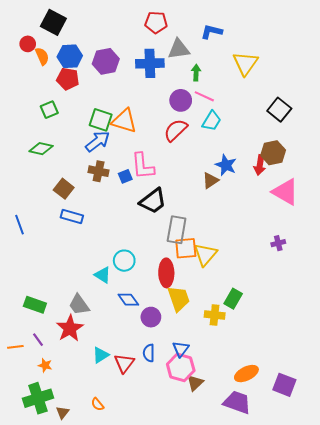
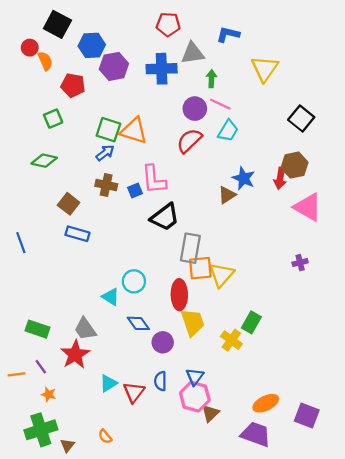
blue hexagon: (70, 56) -> (92, 45), moved
blue arrow: (98, 141) -> (105, 153), size x0.7
yellow cross: (215, 315) -> (231, 340), turned 30

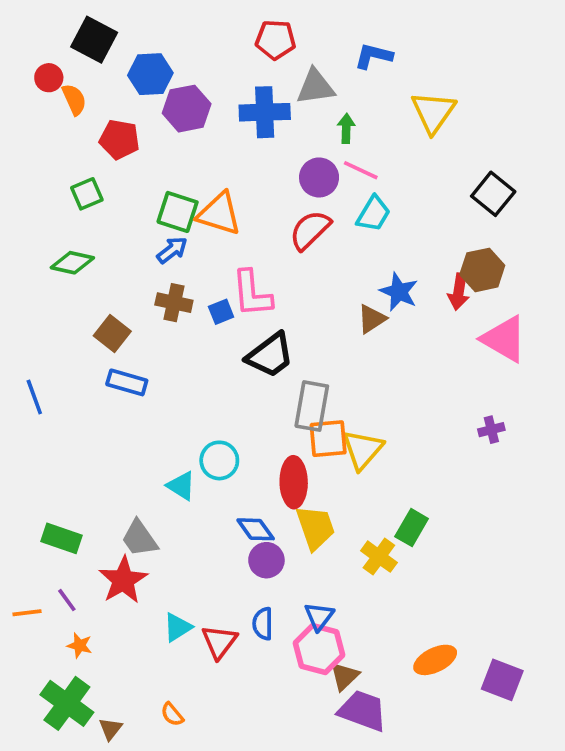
blue diamond: (138, 323) -> (256, 529), moved
green cross: (41, 430) -> (67, 703), turned -36
purple trapezoid: (256, 434) -> (363, 711), moved

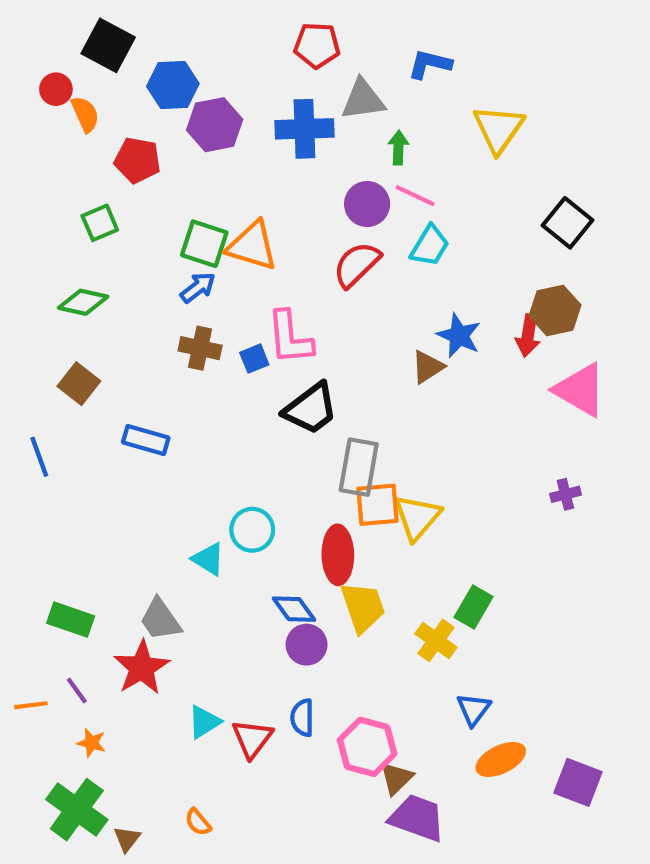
brown square: (112, 333) -> (79, 384), moved
blue triangle: (319, 616) -> (474, 709), moved

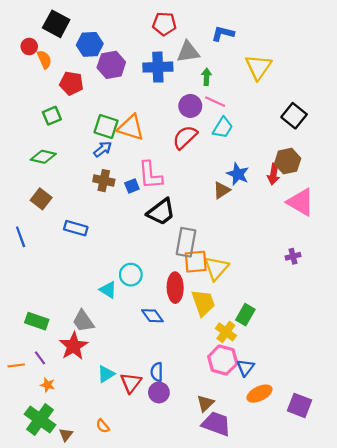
yellow trapezoid: (363, 607) -> (203, 303), moved
purple circle: (307, 645) -> (159, 392), moved
pink hexagon: (367, 747) -> (223, 360), moved

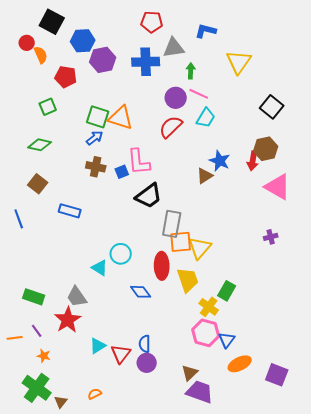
orange semicircle: (103, 426) -> (95, 394), turned 104

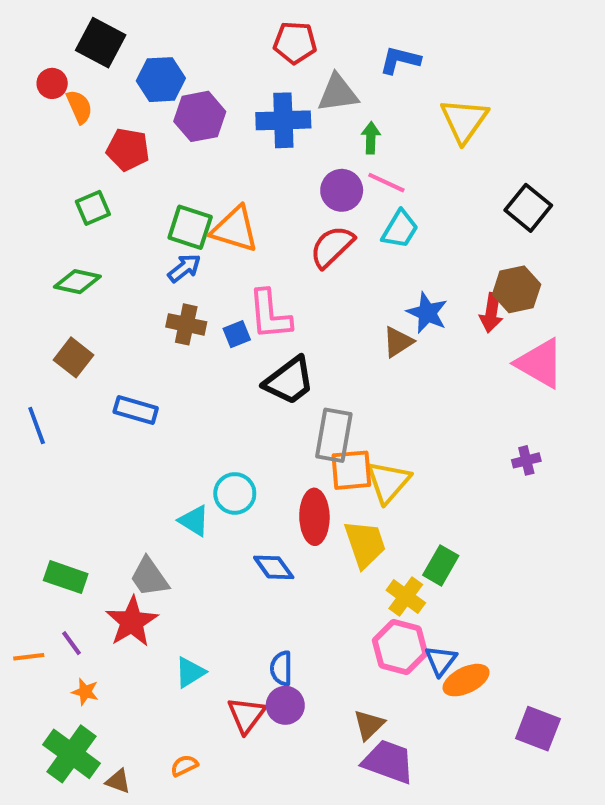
red triangle: (121, 354) -> (246, 715), moved
orange ellipse: (240, 364) -> (466, 680), moved
brown triangle: (61, 402) -> (118, 781), turned -48

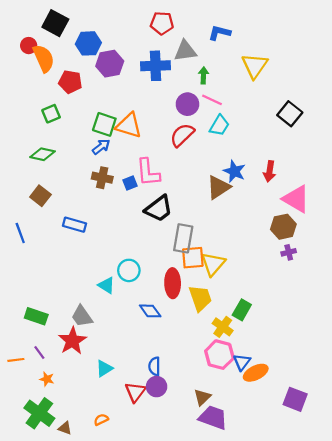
orange semicircle: (79, 107) -> (44, 58), size x1.5
brown hexagon: (517, 289) -> (283, 227), moved
brown triangle: (398, 342) -> (218, 187), size x1.4

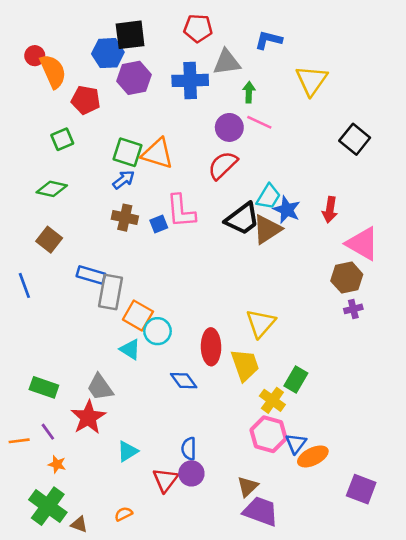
black square: (55, 23) -> (130, 35), moved, turned -35
cyan trapezoid: (219, 125) -> (268, 197), moved
black trapezoid: (159, 209) -> (242, 219), moved
gray rectangle: (183, 238) -> (110, 292), moved
orange square: (193, 258) -> (138, 315), moved, turned 35

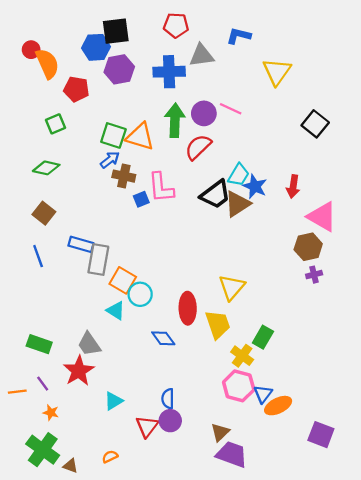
green arrow: (249, 92) -> (175, 120), moved, size x1.8
brown cross: (125, 218) -> (124, 176), moved
blue line: (24, 285) -> (38, 256), moved

